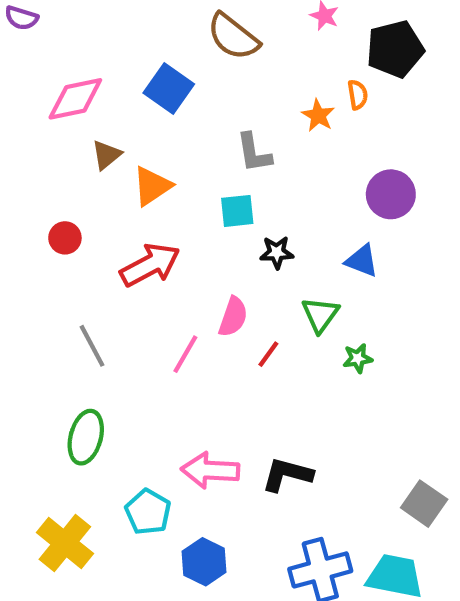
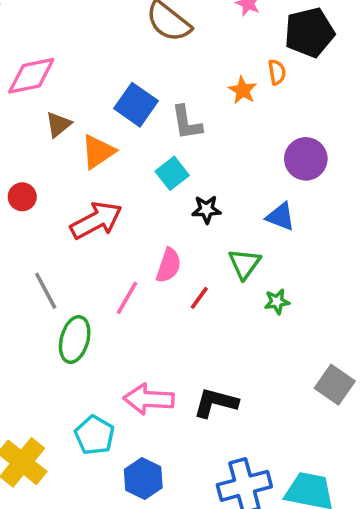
blue square: (169, 88) -> (136, 105), moved
cyan square: (237, 211) -> (172, 173), turned -32
green ellipse: (86, 437) -> (75, 339), moved
gray square: (424, 504) -> (335, 385), moved

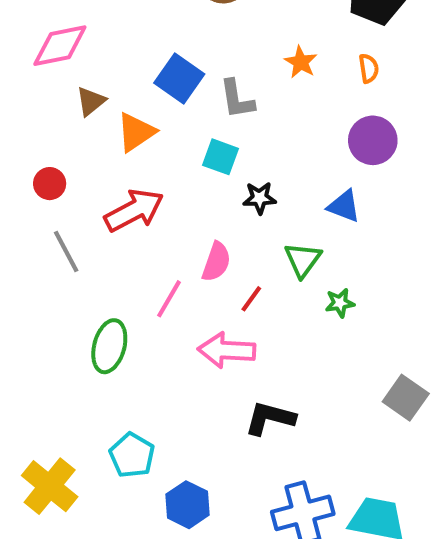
orange semicircle: (277, 72) -> (369, 68), moved
cyan square: (172, 173) -> (220, 157), turned -32
gray line: (46, 291) -> (66, 251), moved
pink arrow: (149, 399) -> (227, 350), moved

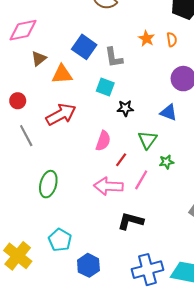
orange semicircle: (369, 68) -> (172, 40), moved
orange triangle: (136, 132) -> (62, 74), turned 30
pink line: (169, 299) -> (141, 180), moved

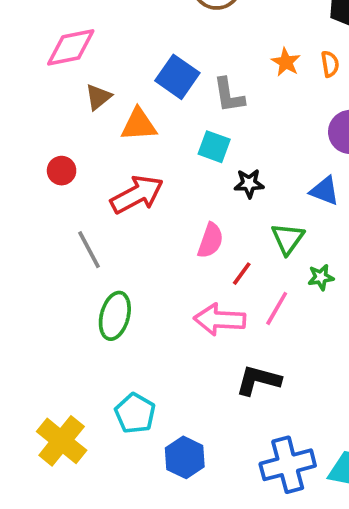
gray line: (26, 136) -> (89, 250), moved

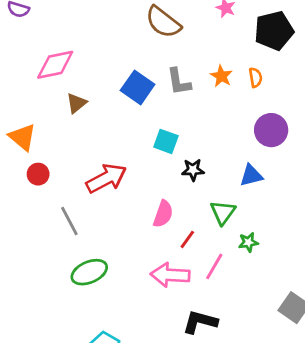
gray L-shape: (229, 95) -> (179, 82), moved
orange triangle: (139, 125) -> (22, 137), moved, turned 44
red circle: (62, 171) -> (38, 174), moved
blue triangle: (324, 191) -> (251, 176), turned -35
green ellipse: (115, 316) -> (89, 272), turned 52

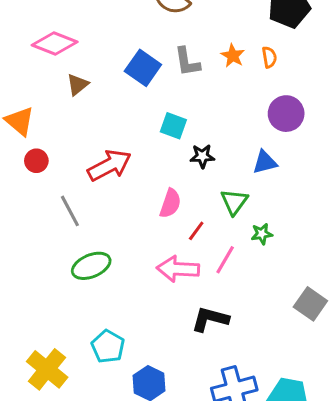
pink diamond: (55, 65) -> (55, 44), turned 33

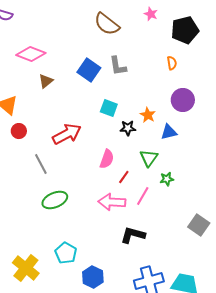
orange star: (233, 56) -> (148, 115), moved

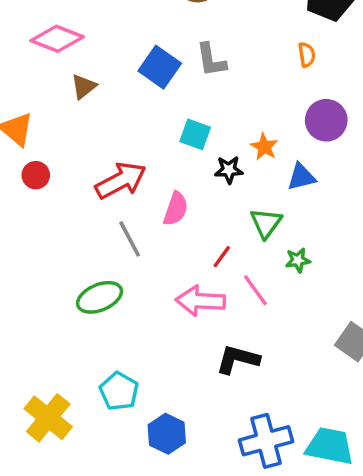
pink semicircle: (107, 159) -> (176, 209), moved
gray line: (41, 164) -> (130, 239), moved
pink line: (143, 196) -> (255, 290), turned -66

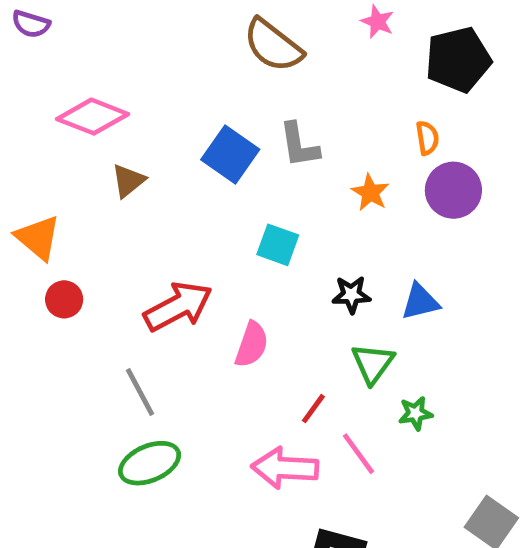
purple circle: (326, 120) -> (453, 190), moved
orange star: (264, 147) -> (370, 193), moved
black star: (229, 170) -> (351, 295), moved
gray line: (130, 239) -> (140, 392), moved

